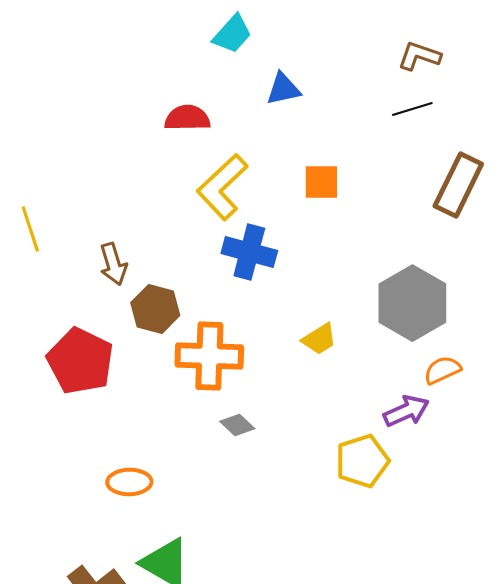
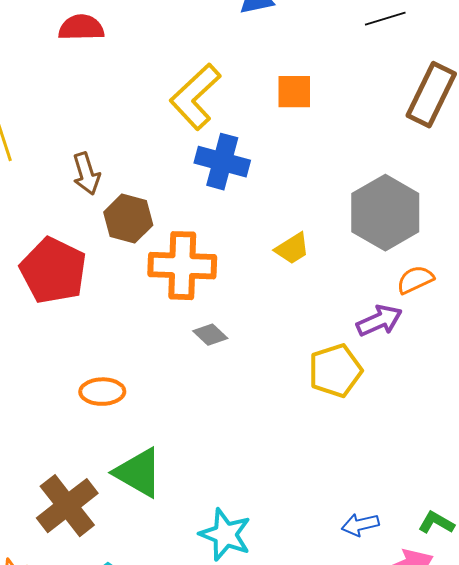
red semicircle: (187, 118) -> (81, 28), moved

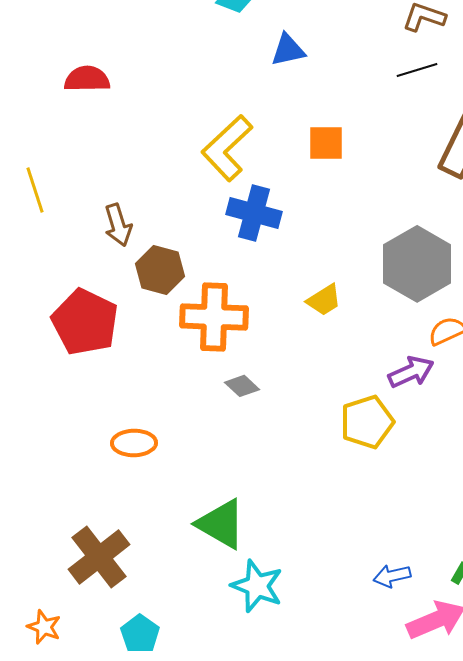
red semicircle: (81, 28) -> (87, 79), moved
green triangle: (138, 473) -> (221, 524), moved

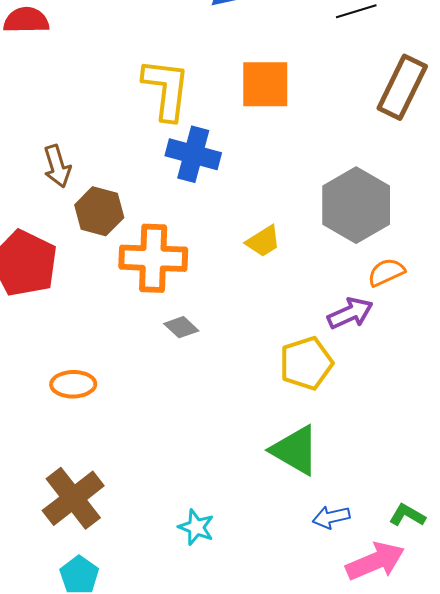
orange square: (326, 143) -> (265, 84), size x1.4
yellow L-shape: (227, 148) -> (166, 89), turned 140
green triangle: (221, 524) -> (295, 450), moved
brown cross: (99, 557) -> (73, 498), moved
cyan star: (257, 586) -> (196, 527), size x0.7

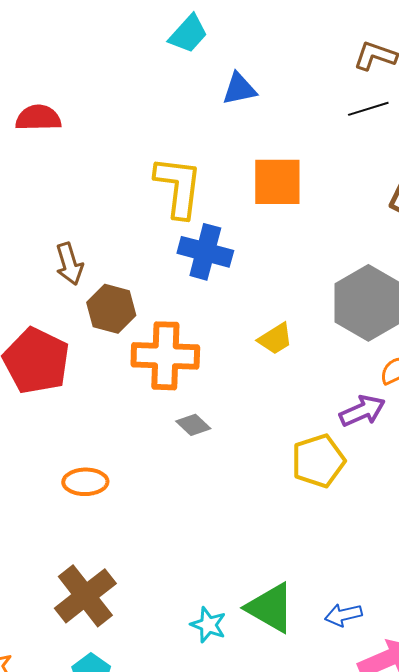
green triangle: (295, 450) -> (270, 608), moved

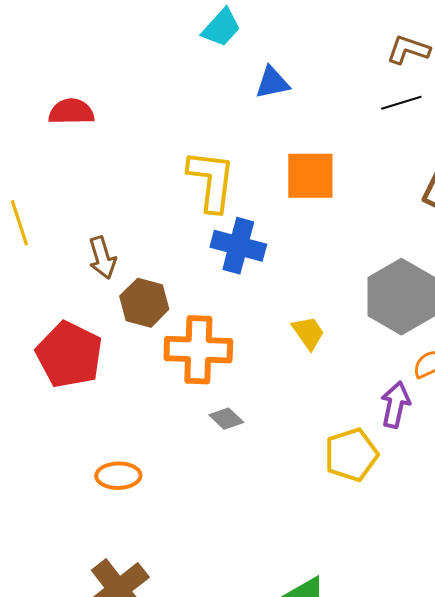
yellow trapezoid: (275, 339) -> (308, 333), turned -93
purple arrow: (362, 411) -> (395, 405), turned -54

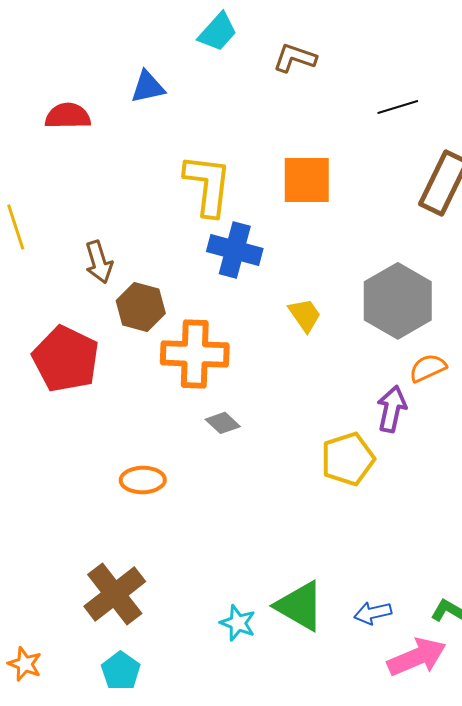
brown L-shape: (408, 50) -> (295, 58), moved
blue triangle: (272, 83) -> (148, 87), moved
yellow trapezoid: (308, 333) -> (305, 315), moved
orange ellipse: (118, 476) -> (143, 480), moved

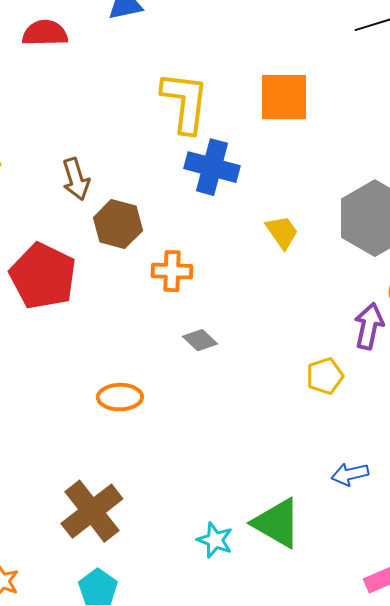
orange cross: (195, 354) -> (172, 271), size x0.6
yellow pentagon: (348, 459) -> (325, 376), size x0.7
blue arrow: (373, 613) -> (350, 474), moved

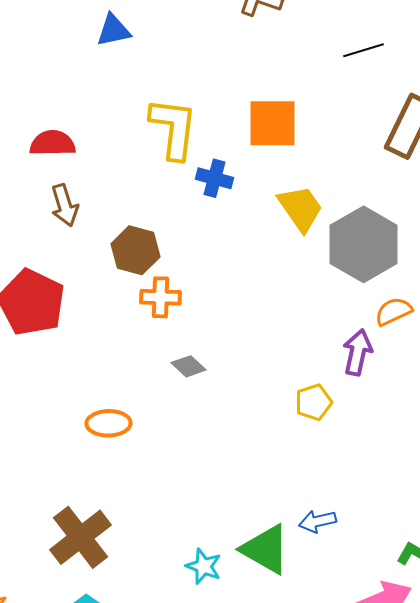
red semicircle: (45, 33) -> (52, 143), moved
blue cross: (212, 167) -> (214, 178), moved, size x0.7
brown hexagon: (118, 224) -> (136, 250), moved
yellow trapezoid: (282, 232) -> (300, 208), moved, size x1.4
blue arrow: (350, 474) -> (318, 521), moved

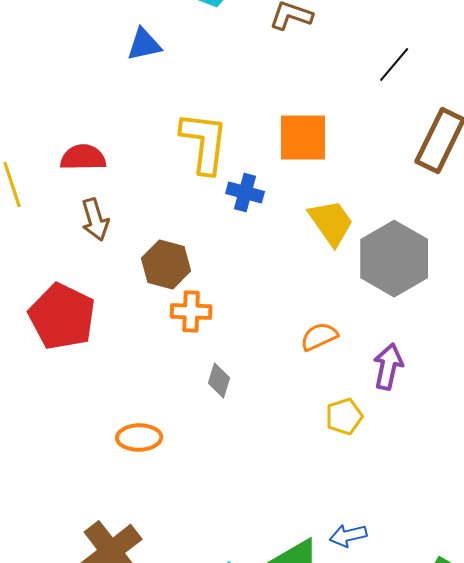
black line: (364, 50) -> (394, 64), turned -33
orange semicircle: (394, 311) -> (319, 336), moved
gray diamond: (188, 366) -> (219, 380), turned 64

